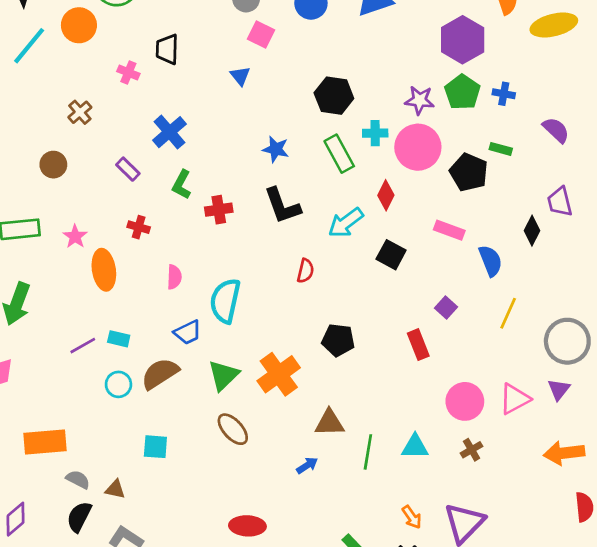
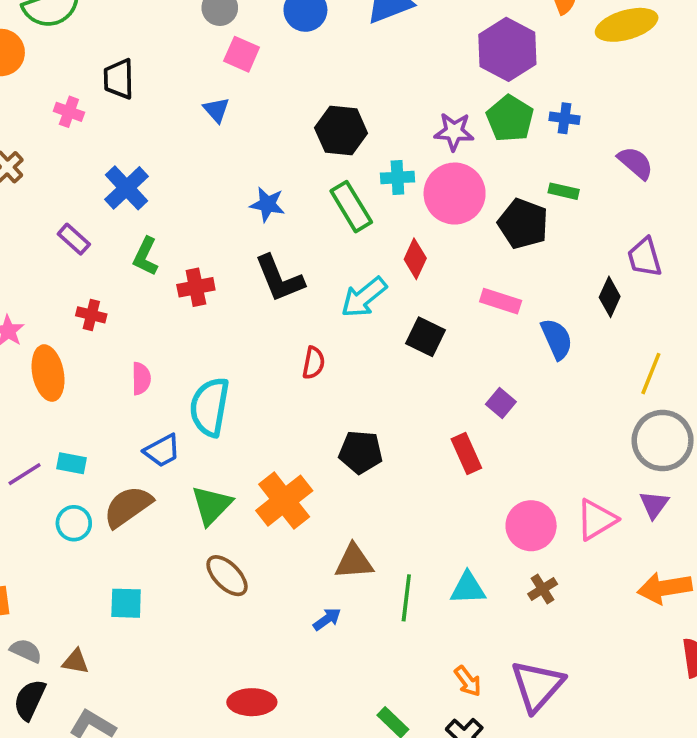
yellow line: (508, 313) -> (651, 374), moved

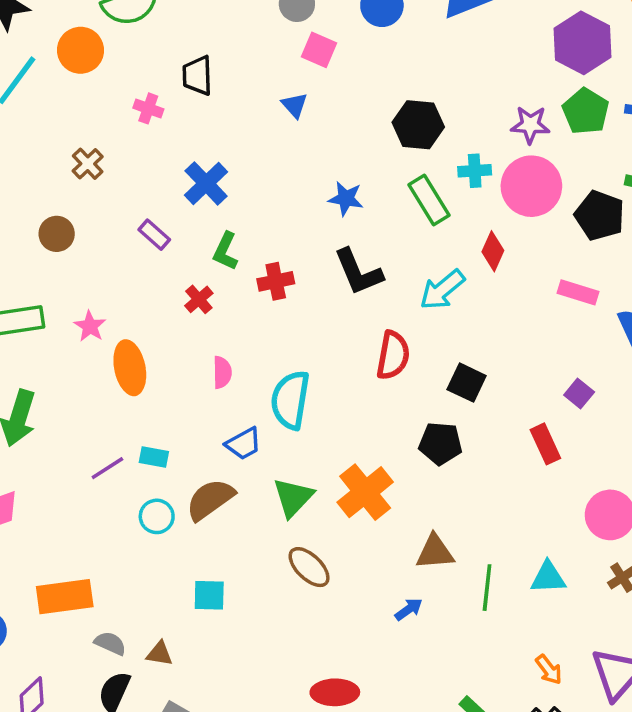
red cross: (91, 315) -> (199, 299), moved, turned 36
black square: (425, 337) -> (467, 383), moved
red semicircle: (314, 363) -> (393, 355), size x1.5

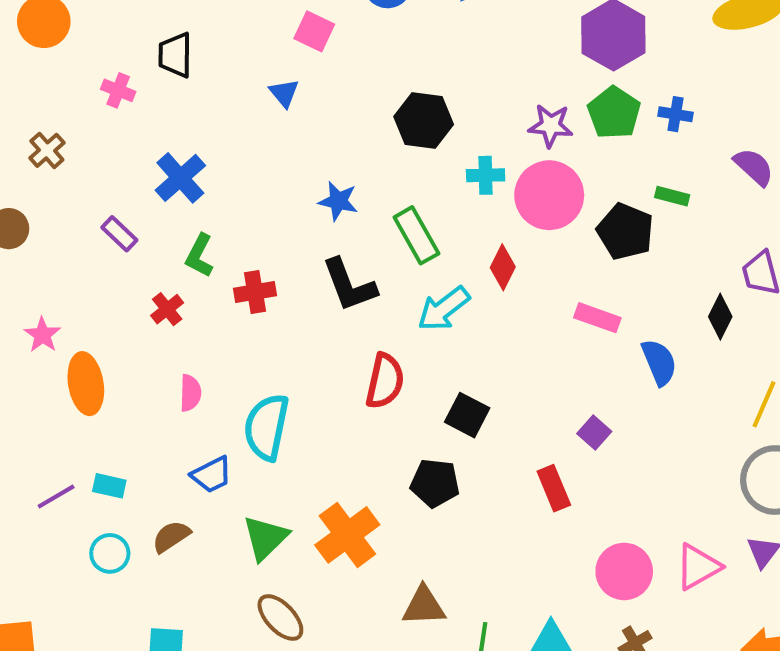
green rectangle: (429, 200) -> (416, 235), moved
brown semicircle: (210, 499) -> (171, 536), size x0.7

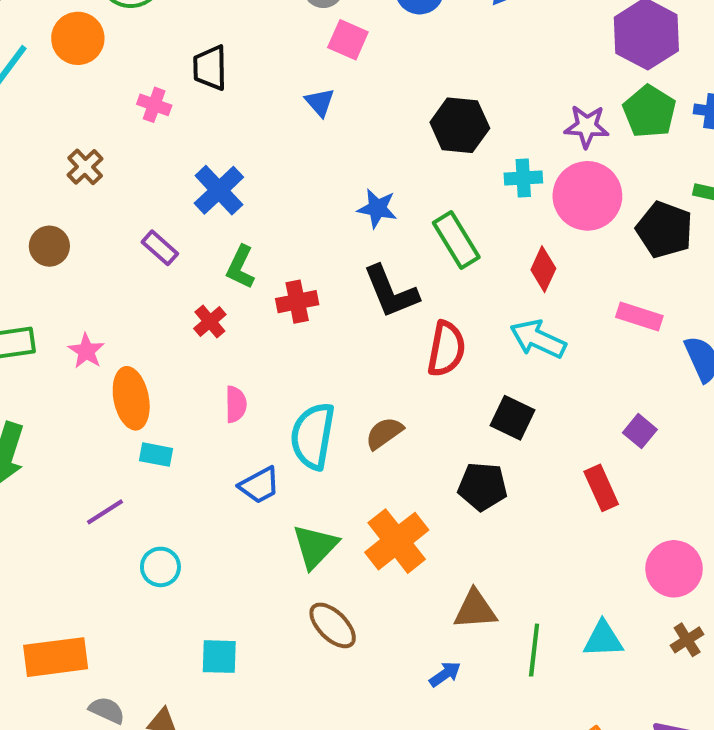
cyan arrow: (444, 309) -> (538, 339), moved, turned 64
red semicircle: (385, 381) -> (446, 349), moved
cyan rectangle: (109, 486) -> (156, 455), moved
brown semicircle: (171, 536) -> (384, 433), moved

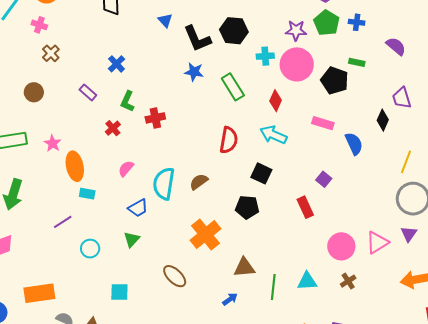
pink cross: (154, 105) -> (39, 25), moved
blue cross: (219, 190) -> (116, 64), size x0.7
black L-shape: (391, 292) -> (197, 39), moved
pink semicircle: (236, 404) -> (126, 169), turned -138
green triangle: (315, 546) -> (132, 239), moved, size x0.7

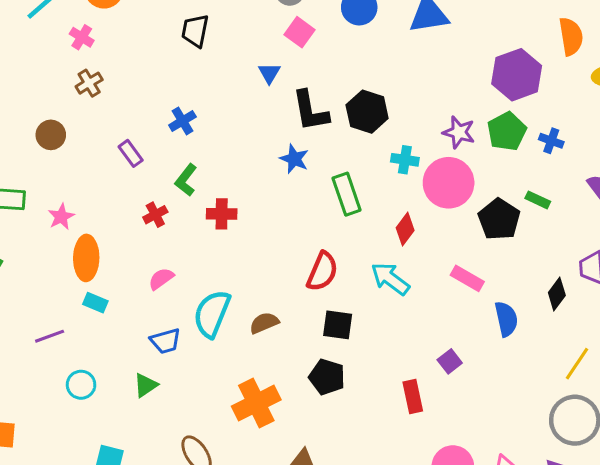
black square: (261, 173) -> (338, 325), moved, turned -30

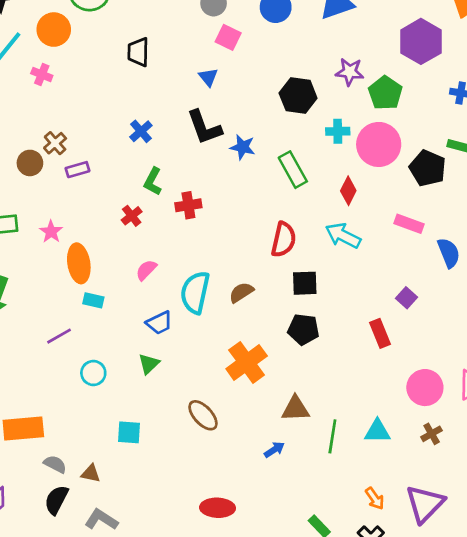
brown cross: (89, 83) -> (55, 143), moved
black L-shape: (310, 111) -> (204, 127), moved
green pentagon: (507, 131) -> (385, 93), moved
purple star: (459, 132) -> (350, 72), moved
purple rectangle: (131, 153) -> (77, 170), moved, turned -60

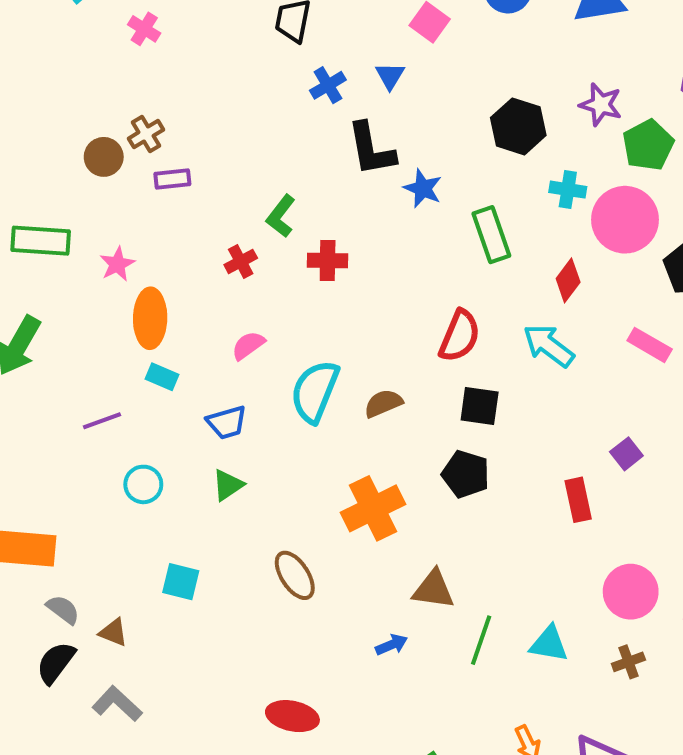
blue cross: (141, 131) -> (328, 85), moved
blue trapezoid: (159, 323) -> (227, 422), moved

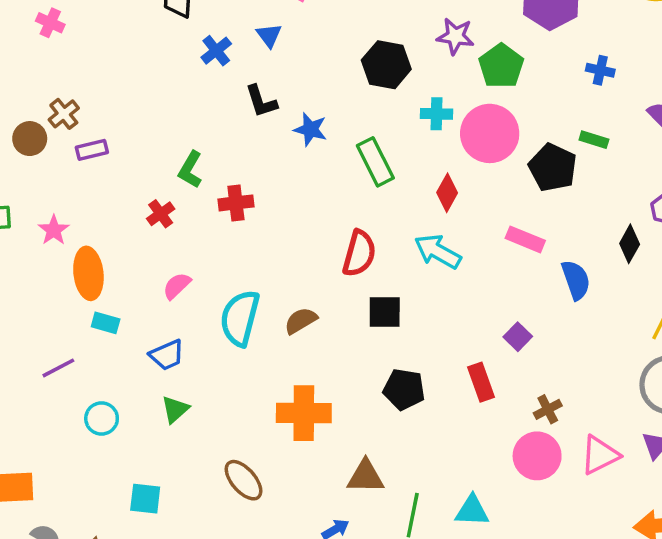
black L-shape: (371, 149) -> (261, 101), size x0.7
black pentagon: (466, 474) -> (404, 389), moved
orange cross: (373, 508) -> (304, 413), turned 34
brown cross: (628, 662) -> (548, 409), moved

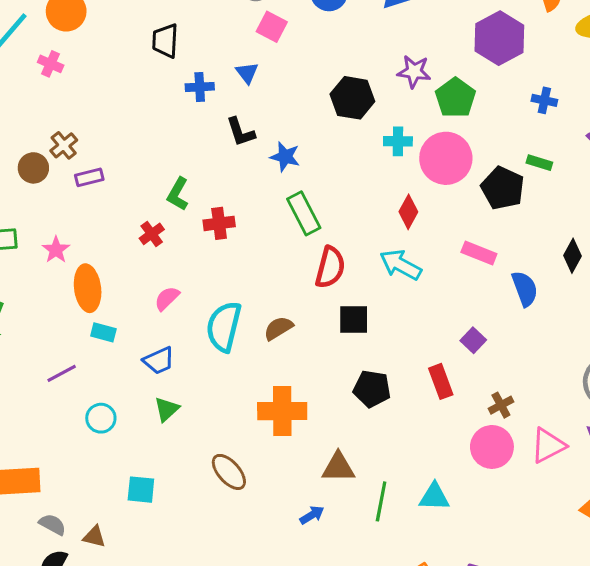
blue cross: (216, 51) -> (200, 87), turned 36
green rectangle: (375, 162) -> (304, 213), moved

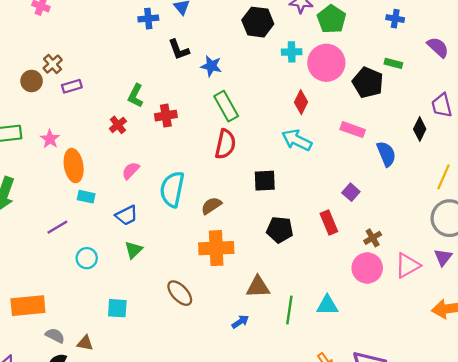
red semicircle: (330, 267) -> (225, 144), moved
brown semicircle: (278, 328) -> (211, 206), moved

